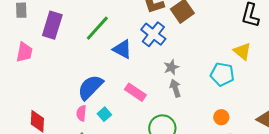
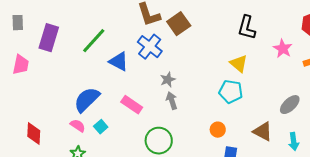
cyan pentagon: (222, 74) -> (231, 92), moved
pink semicircle: (81, 113) -> (78, 126), turned 119

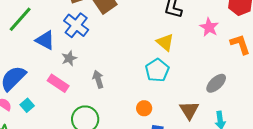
gray star: (168, 80) -> (69, 58), moved
cyan pentagon: (231, 92) -> (157, 70), turned 30
brown triangle: (263, 132) -> (189, 110), turned 30

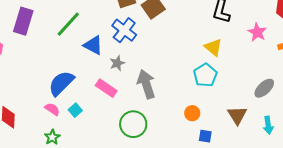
gray arrow: (98, 79) -> (146, 84), size x1.6

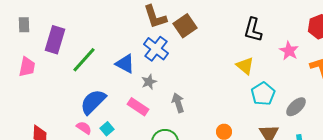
green line: (68, 24) -> (84, 60), moved
cyan pentagon: (205, 75) -> (263, 94), moved
gray arrow: (146, 84) -> (178, 103), size x0.7

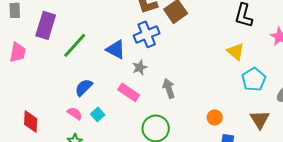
blue cross: (156, 49) -> (147, 34), turned 30
blue semicircle: (93, 102) -> (84, 87), size x0.7

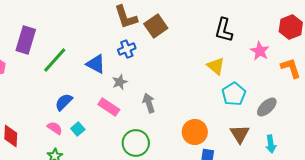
blue cross: (147, 34) -> (127, 49), size x0.7
orange circle: (215, 117) -> (195, 132), size x1.6

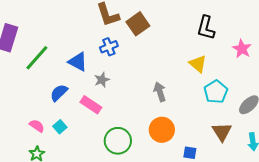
blue semicircle: (64, 102) -> (59, 93), moved
gray arrow: (149, 103) -> (160, 92), moved
orange circle: (195, 132) -> (162, 130), moved

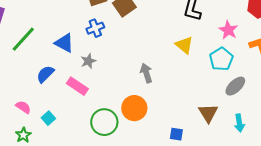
cyan pentagon: (216, 92) -> (221, 59), moved
cyan square: (60, 127) -> (48, 118), moved
orange circle: (162, 130) -> (134, 108), moved

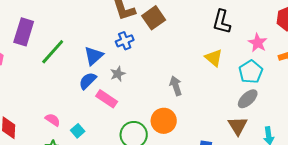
blue triangle: (64, 43) -> (94, 56), turned 50
blue semicircle: (45, 74) -> (88, 81), moved
gray ellipse: (235, 86) -> (248, 99), moved

